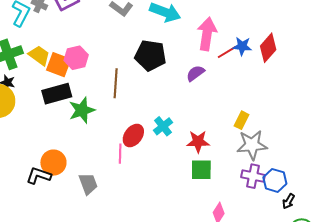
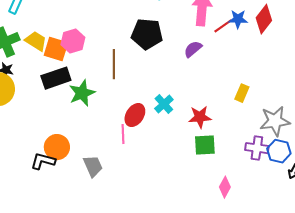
gray star: (252, 145) -> (275, 121), moved

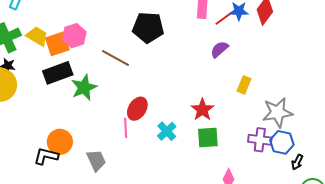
orange square: (56, 49) -> (57, 44), turned -35
purple semicircle: (193, 49) -> (219, 49), moved
brown line: (114, 64) -> (116, 58), turned -60
cyan cross: (164, 104) -> (167, 131), moved
red star: (200, 117) -> (202, 110), turned -30

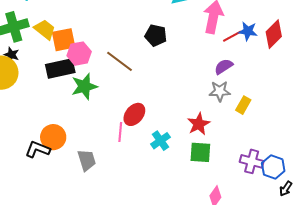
black pentagon: (148, 27) -> (156, 35), size x0.7
pink hexagon: (74, 36) -> (79, 54), moved
gray star: (277, 112) -> (220, 91), moved, size x0.7

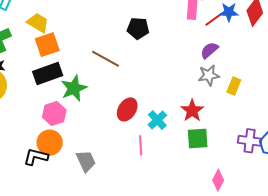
yellow trapezoid: (45, 29) -> (38, 23), moved
pink hexagon: (79, 54) -> (54, 113), moved
pink line: (120, 132) -> (141, 145), moved
cyan cross: (160, 141) -> (157, 120), moved

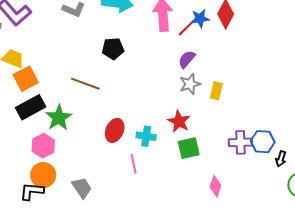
cyan cross: (157, 120) -> (146, 136), turned -30

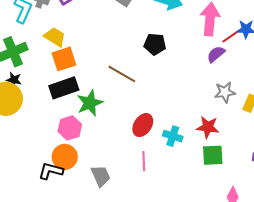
purple semicircle: (187, 59) -> (216, 54), moved
red star: (179, 121) -> (208, 127), turned -30
pink line: (134, 164) -> (144, 161), moved

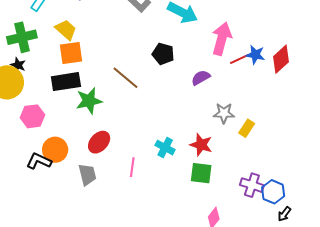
purple semicircle: (216, 54) -> (201, 78), moved
red ellipse: (143, 125) -> (99, 142), moved
pink hexagon: (70, 128) -> (32, 116), moved

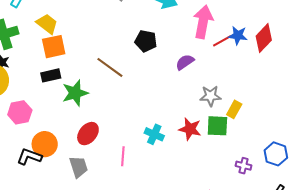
black rectangle: (66, 82) -> (51, 75), size x0.7
green square: (201, 173) -> (217, 126), moved
purple cross: (252, 185) -> (243, 166), size x0.7
blue hexagon: (273, 192) -> (276, 154), moved

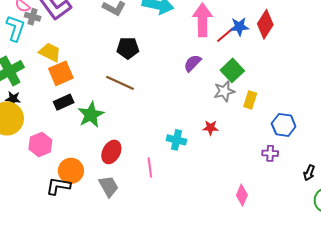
black pentagon: (146, 41) -> (128, 48), moved
green square: (217, 126) -> (232, 70), moved, turned -35
red star: (190, 129) -> (211, 128), size x0.7
blue hexagon: (276, 154) -> (284, 125), moved

